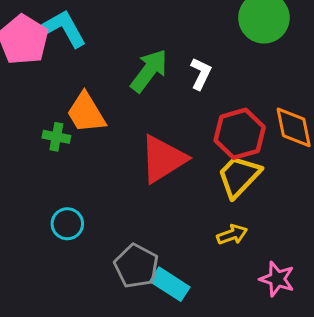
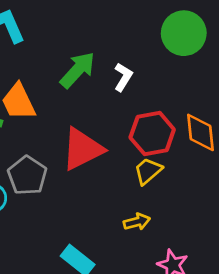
yellow trapezoid: (239, 176) -> (148, 171), size x0.7
gray pentagon: (136, 266) -> (27, 175), moved

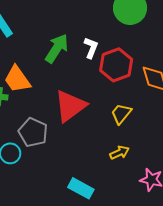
red hexagon: (152, 133) -> (116, 65), moved

